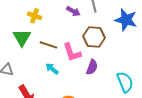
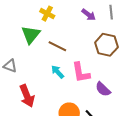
pink L-shape: (72, 52) -> (81, 73), moved
purple semicircle: (92, 67) -> (103, 89), moved, turned 105

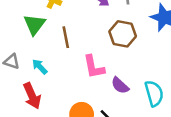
brown line: (57, 46) -> (66, 37), turned 54
cyan arrow: (58, 72) -> (40, 67), moved

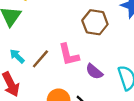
brown line: (66, 37) -> (40, 59), moved, turned 54

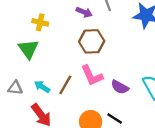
brown hexagon: (95, 22) -> (92, 41), moved

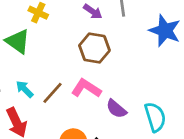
green triangle: (28, 49) -> (18, 41), turned -30
pink L-shape: (92, 76) -> (86, 88), turned 135

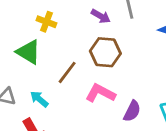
brown line: (52, 93) -> (67, 72), moved
purple semicircle: (116, 109) -> (132, 111), turned -100

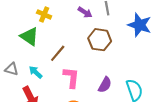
brown hexagon: (105, 52) -> (100, 40), moved
pink L-shape: (100, 93) -> (71, 77), moved, turned 65

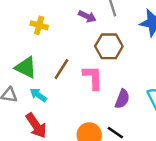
green triangle: (29, 37) -> (26, 68), moved
pink L-shape: (71, 77) -> (93, 78), moved

